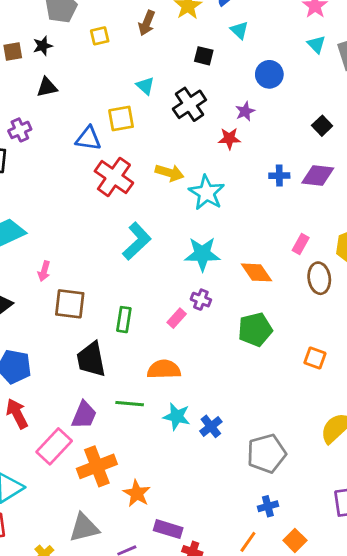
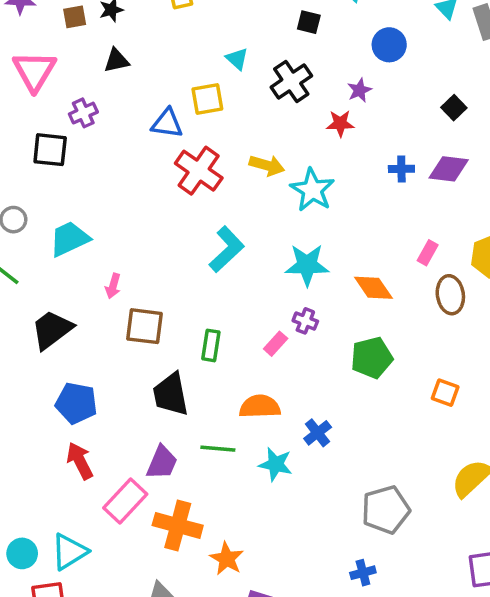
blue cross: (211, 426) -> (318, 433), moved
orange cross: (97, 466) -> (178, 525), turned 36
blue cross: (268, 506) -> (363, 573), moved

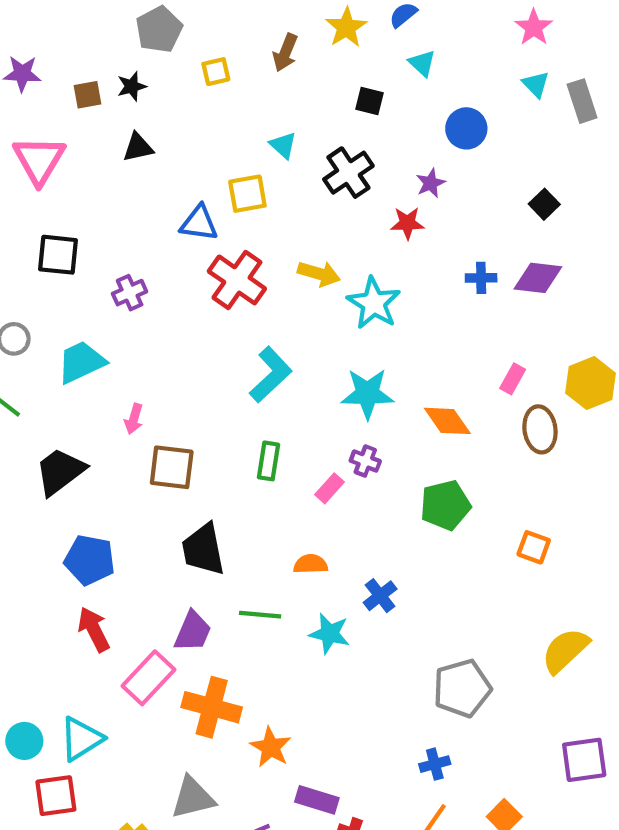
purple cross: (83, 113) -> (130, 293), moved
green rectangle: (211, 345) -> (268, 461), moved
orange semicircle: (260, 407) -> (311, 564), size x0.7

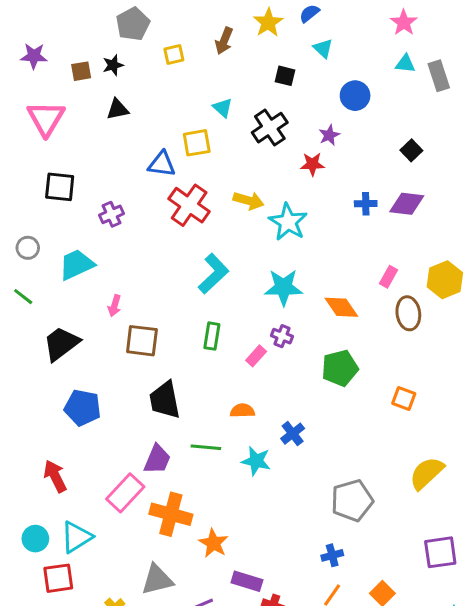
cyan triangle: (536, 84) -> (405, 64), turned -40
red arrow: (94, 629) -> (55, 476), moved

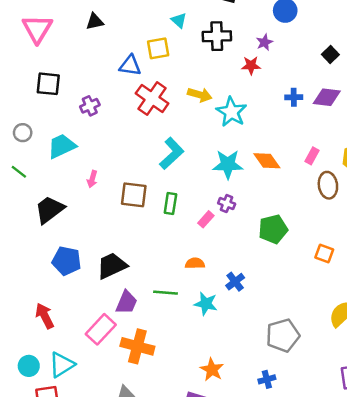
black cross: (270, 128) -> (217, 36), turned 32
orange diamond: (341, 307) -> (267, 161), moved
brown square: (142, 341) -> (134, 195), moved
black trapezoid: (165, 400) -> (112, 266), moved, turned 76
orange star: (213, 543) -> (212, 370), moved

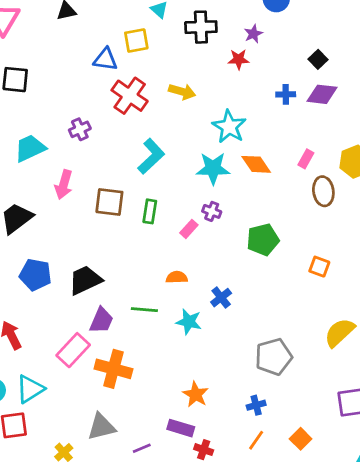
black square: (330, 54) -> (318, 59), moved
purple cross: (90, 106) -> (80, 129), moved
cyan star: (231, 112) -> (229, 127), moved
pink arrow: (92, 179) -> (64, 185), size x1.5

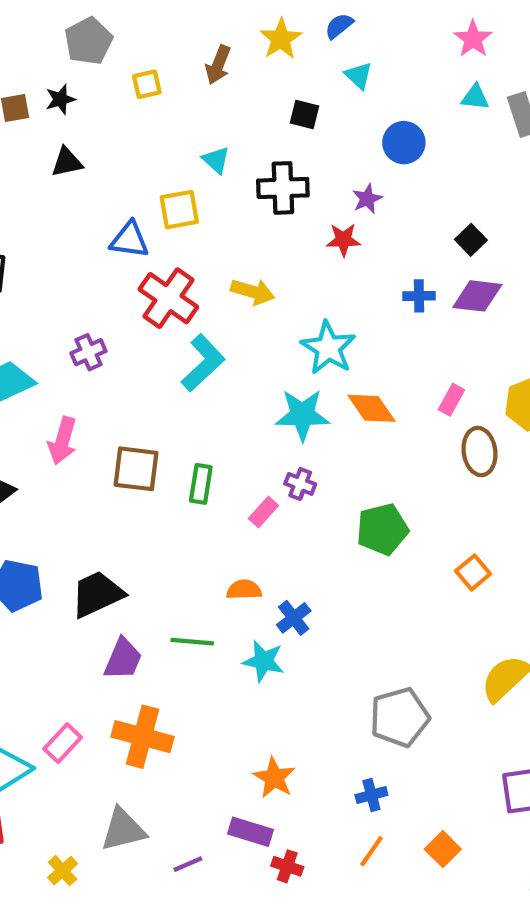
cyan L-shape: (151, 156) -> (203, 363), moved
orange square: (319, 267) -> (473, 572), turned 30
blue cross: (221, 298) -> (294, 618), moved
pink rectangle: (73, 350) -> (63, 743), moved, size x0.7

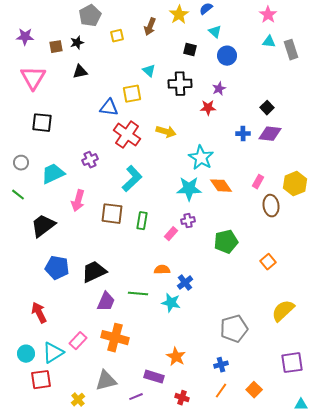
blue circle: (404, 143) -> (227, 56), moved
cyan L-shape: (203, 363) -> (132, 179), moved
purple cross: (300, 484) -> (188, 221), turned -32
purple rectangle: (251, 832) -> (154, 377), moved

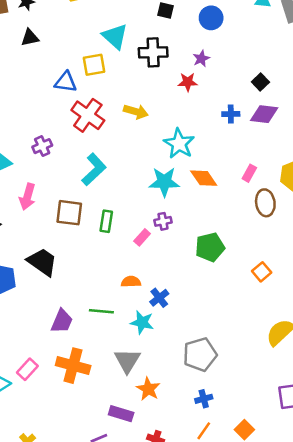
cyan triangle: (149, 71) -> (115, 36), size x1.6
black trapezoid: (94, 272) -> (42, 262), moved, turned 60
gray pentagon: (234, 329) -> (200, 354), moved
gray triangle: (106, 381) -> (127, 361), moved, turned -45

